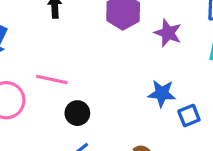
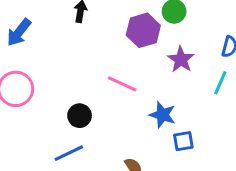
pink line: (52, 79) -> (122, 84), moved

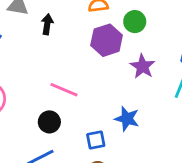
pink line: (122, 84) -> (64, 90), moved
blue square: (183, 141) -> (96, 140), moved

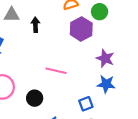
purple star: (142, 66) -> (105, 58), moved
black circle: (49, 122) -> (35, 98), moved

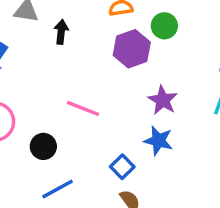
blue square: (86, 104) -> (122, 167), turned -32

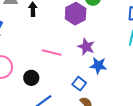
purple star: (163, 100) -> (86, 47), moved

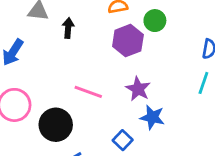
black circle: (31, 78) -> (56, 125), size x1.5

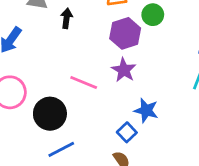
purple star: (138, 89) -> (124, 70), moved
blue square: (123, 140) -> (127, 132), moved

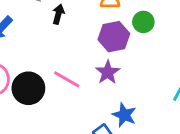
black circle: (50, 114) -> (28, 88), moved

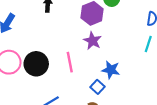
pink line: (67, 79) -> (70, 62), moved, turned 60

